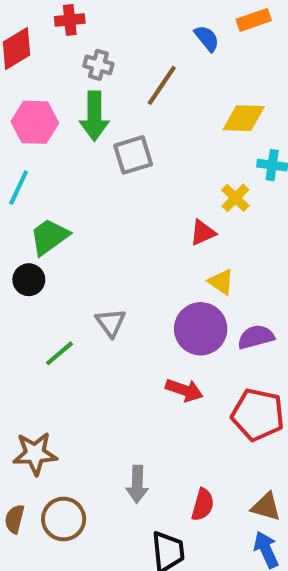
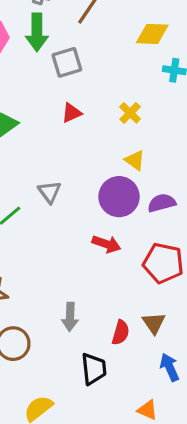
yellow cross: (235, 198) -> (130, 113), moved
red triangle: (203, 233) -> (72, 113), moved
brown triangle: (266, 507) -> (154, 323), moved, turned 40

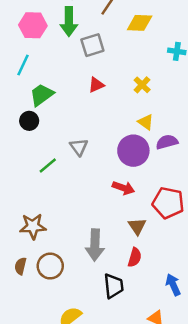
yellow diamond: (152, 34) -> (140, 23), moved
purple semicircle: (162, 203) -> (167, 142), moved
gray arrow: (70, 317) -> (95, 245), size x1.4
brown triangle: (154, 323) -> (137, 226), moved

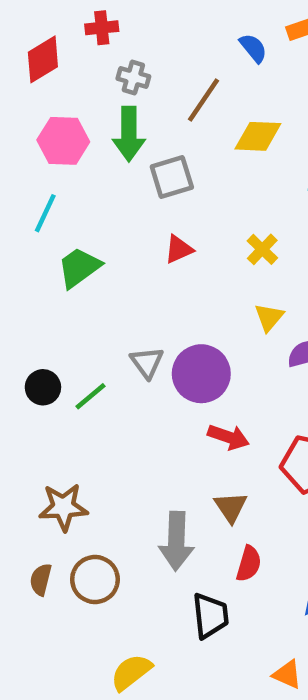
black circle: (29, 121) -> (43, 387), moved
yellow triangle: (146, 122) -> (269, 317), turned 35
purple circle: (133, 151) -> (201, 374), moved
brown triangle: (137, 226) -> (231, 507), moved

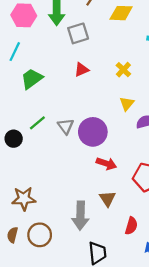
green line: (90, 396) -> (37, 123), moved
red semicircle: (249, 564) -> (131, 226), moved

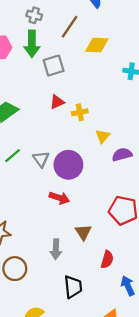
yellow cross: (123, 70) -> (80, 112), moved, turned 35
red arrow: (106, 164) -> (59, 198), moved
gray arrow: (80, 216) -> (56, 249), size x0.7

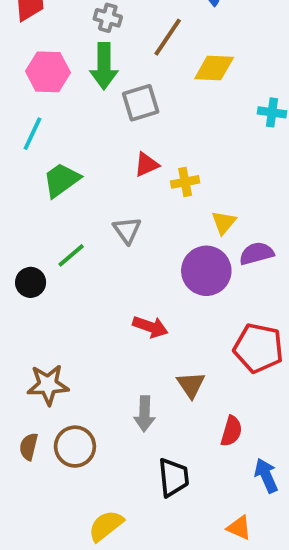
gray triangle: (41, 159) -> (127, 230), moved
purple circle: (68, 165) -> (206, 271), moved

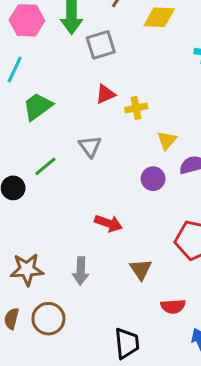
purple circle: (206, 271) -> (153, 179), size x0.6
gray arrow: (144, 414) -> (81, 271), moved
red semicircle: (231, 431) -> (173, 306), turned 70

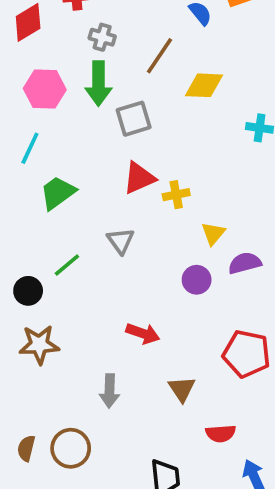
red triangle: (105, 94) -> (139, 178), size x1.4
brown star: (27, 269) -> (39, 345), moved

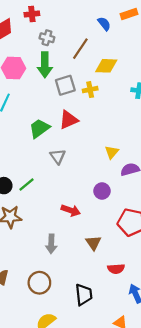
green trapezoid: (58, 193) -> (39, 128), moved
yellow cross: (176, 195) -> (90, 90), moved
green line: (67, 265) -> (26, 185), moved
purple circle: (197, 280) -> (102, 191), moved
brown circle: (71, 448) -> (39, 283), moved

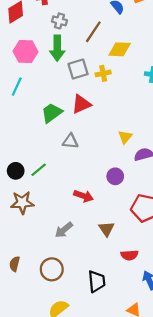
gray triangle: (58, 156) -> (70, 141), turned -49
gray arrow: (51, 244) -> (64, 230), turned 48

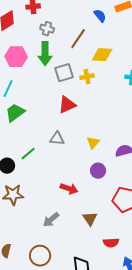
green trapezoid: (52, 113) -> (15, 113), moved
yellow triangle: (125, 137) -> (93, 143), moved
green line: (39, 170) -> (28, 154), moved

